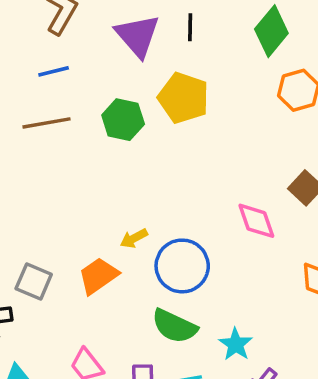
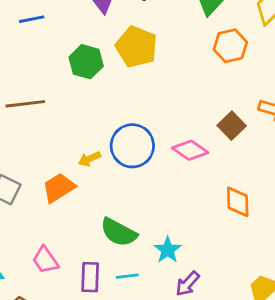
brown line: (46, 123) -> (25, 104), moved
pink diamond: (256, 221) -> (190, 150), turned -40
blue circle: (182, 266) -> (132, 146), moved

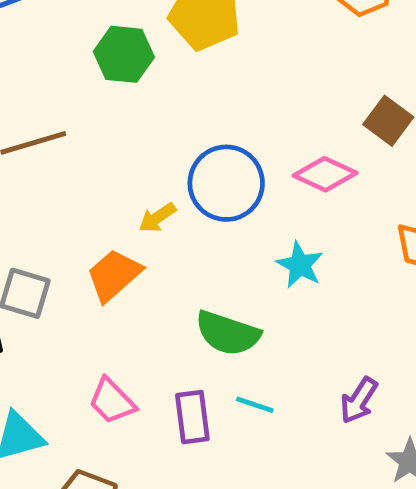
cyan star: (168, 250) -> (300, 265), moved
cyan line: (127, 276) -> (255, 405), turned 35

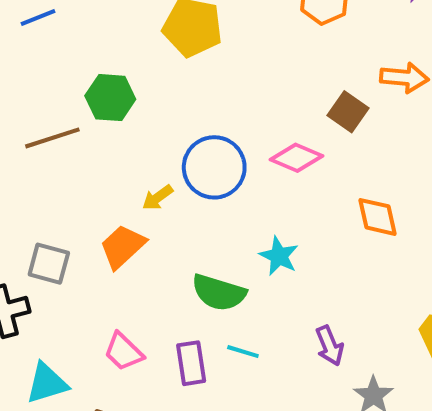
green hexagon: (124, 54) -> (110, 98), moved
cyan star: (300, 265) -> (279, 256), moved
purple arrow: (359, 400) -> (330, 346), turned -54

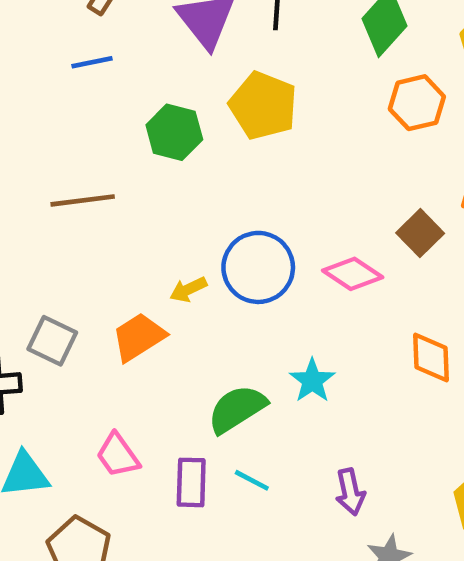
green hexagon: (110, 98) -> (174, 132), moved
green semicircle: (219, 293) -> (237, 409), turned 120

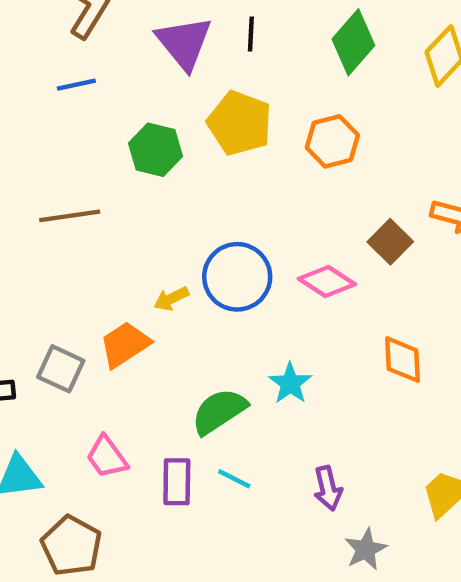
orange hexagon: (417, 103) -> (332, 141), moved
gray square: (52, 341) -> (61, 369), moved

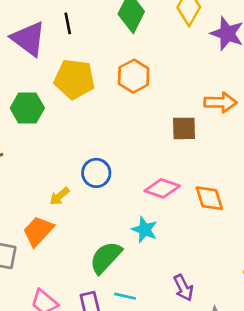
brown square: (390, 242) -> (184, 128), turned -32
blue circle: (237, 277) -> (96, 173), size x0.7
pink diamond: (327, 282) -> (162, 188), moved

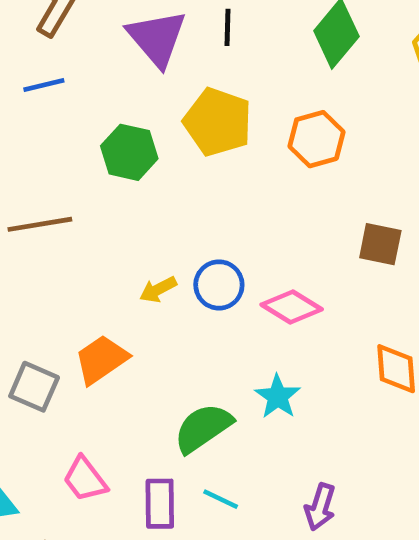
pink diamond: (162, 188) -> (292, 307), moved
yellow arrow: (59, 196) -> (158, 289), moved
purple arrow: (183, 288) -> (320, 507), turned 32

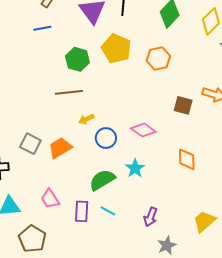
brown line: (40, 224) -> (69, 92), moved
blue circle: (219, 285) -> (106, 138), moved
gray square: (34, 387) -> (30, 144), moved

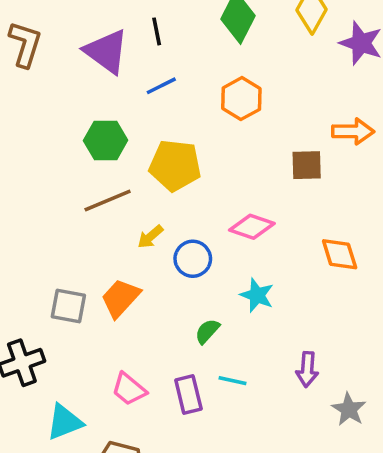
blue line: (42, 28) -> (161, 86), moved
yellow pentagon: (116, 49) -> (175, 165), moved
green semicircle: (102, 180) -> (207, 331), size x0.6

